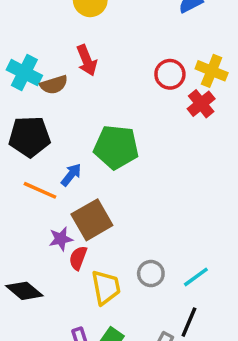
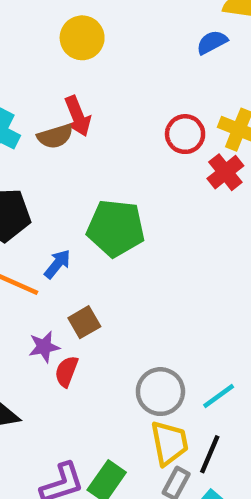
brown semicircle: (54, 85) -> (55, 136), moved
brown square: (92, 220) -> (84, 322), size x0.6
gray circle: (151, 274) -> (160, 392), size x1.4
yellow trapezoid: (106, 287) -> (169, 443), moved

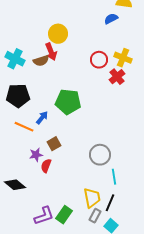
yellow circle: (82, 38) -> (58, 34), moved
gray circle: (160, 392) -> (100, 155), moved
cyan line: (219, 396) -> (114, 177), turned -63

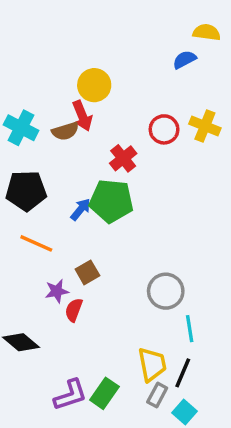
red cross: (117, 77) -> (123, 158), moved
blue arrow: (42, 118) -> (81, 209), moved

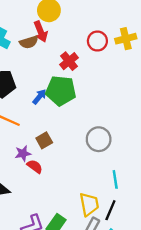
yellow cross: (205, 126) -> (126, 39), turned -36
gray circle: (166, 291) -> (99, 139), moved
red semicircle: (74, 310) -> (35, 166), turned 105

